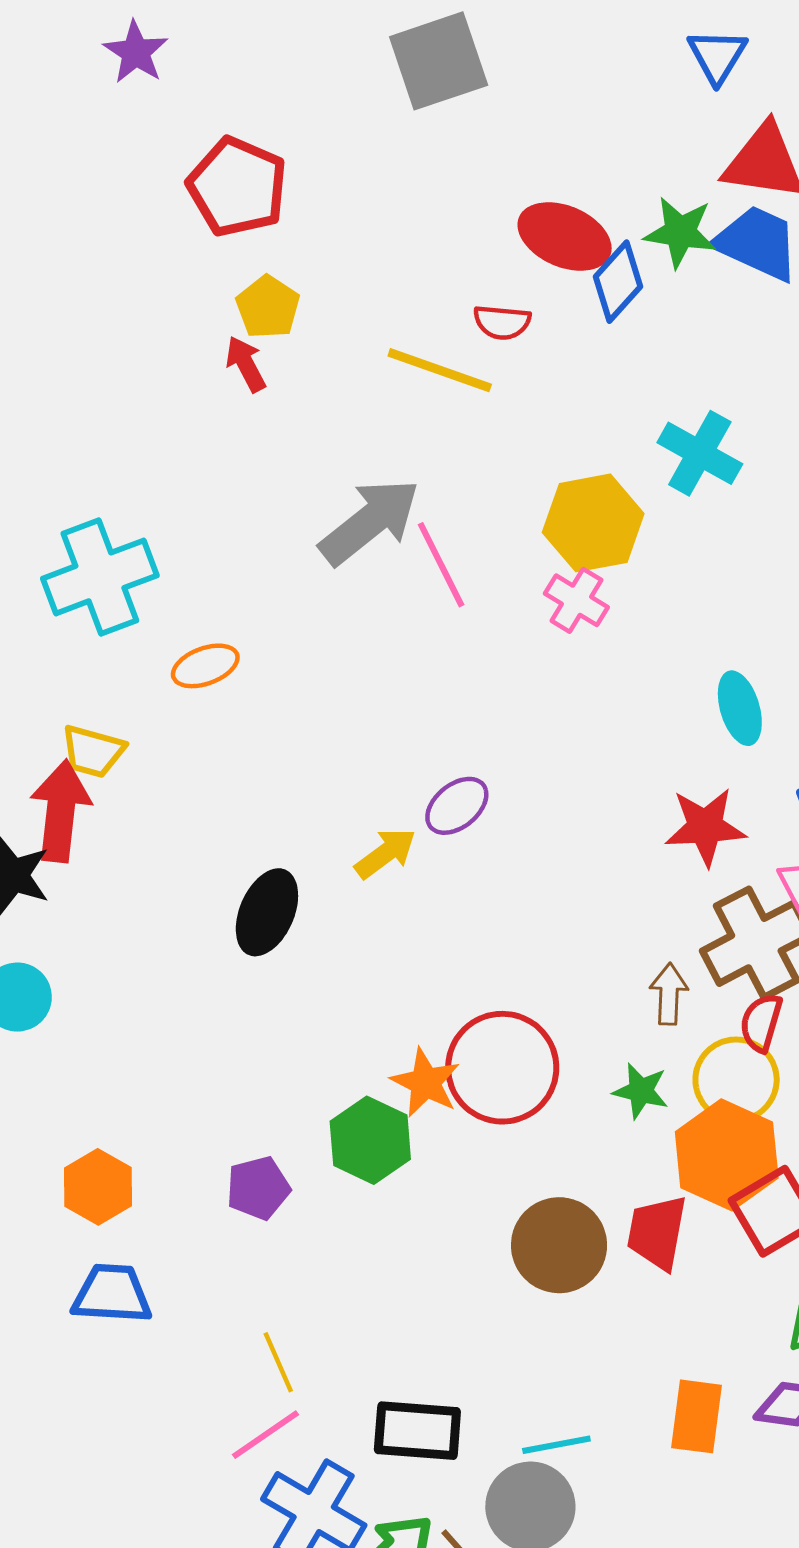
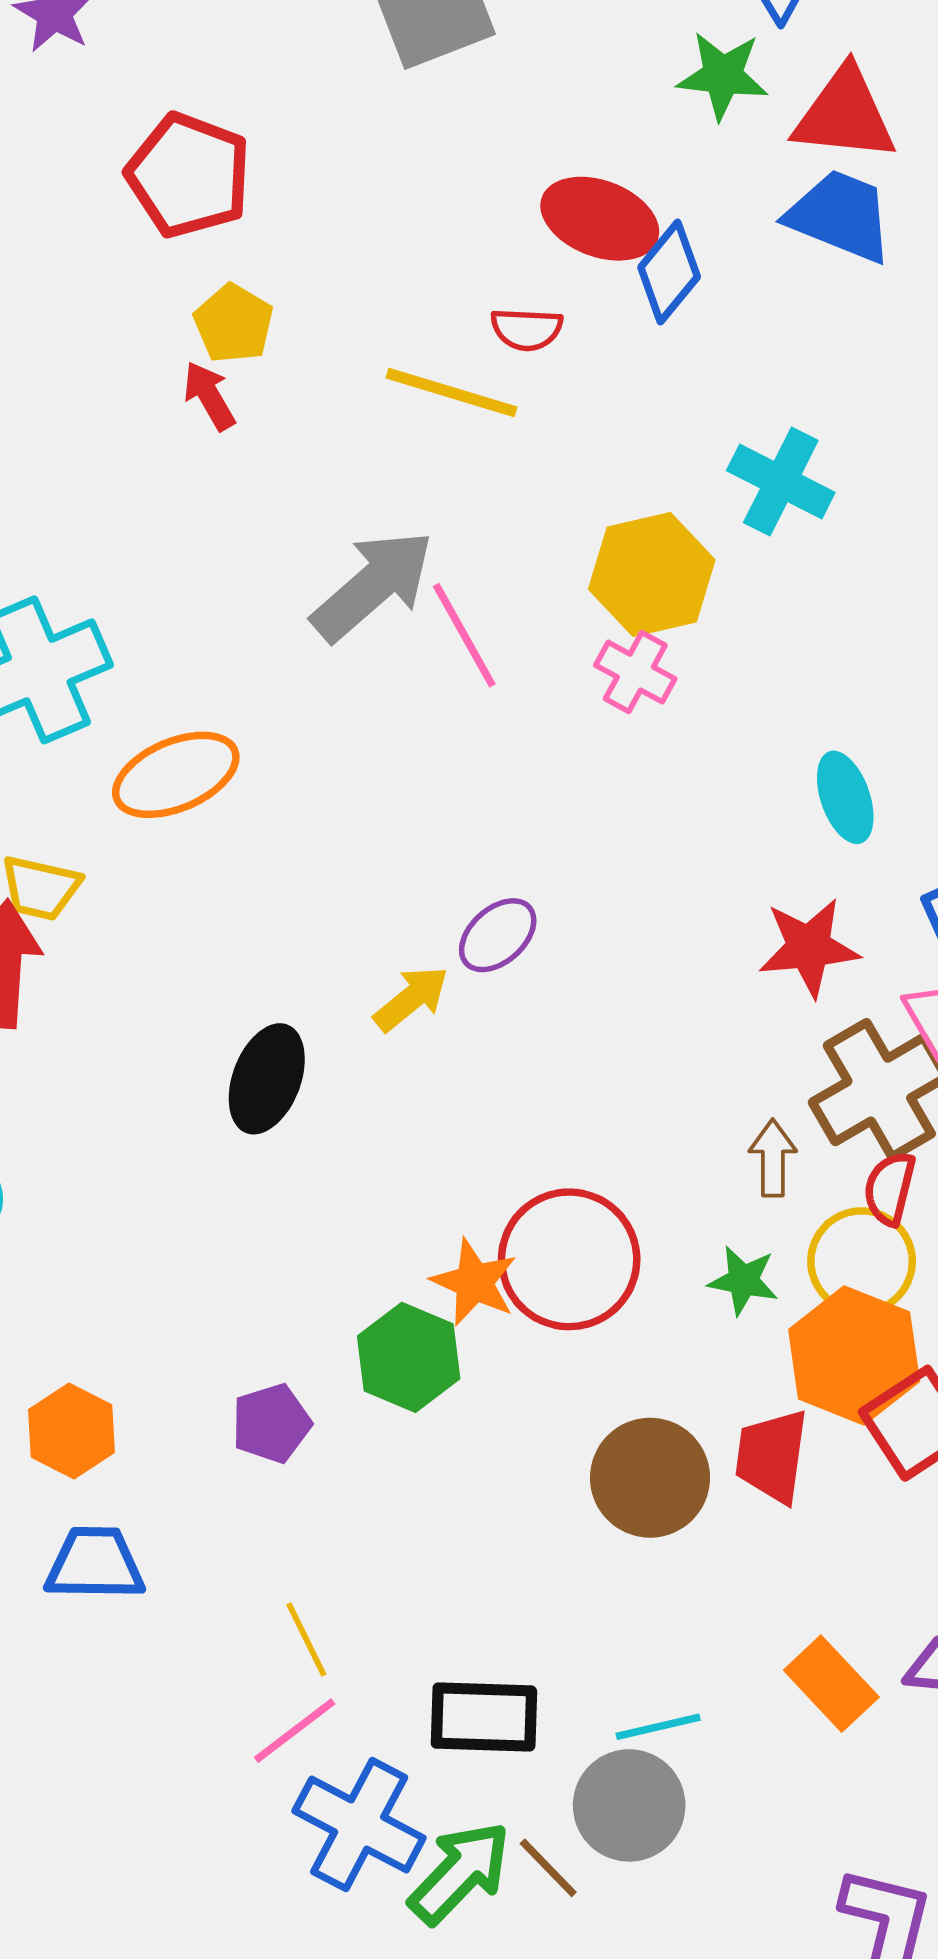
green star: (680, 232) -> (723, 75), moved
orange ellipse: (205, 666) -> (176, 775), size x1.5
orange rectangle: (697, 1416) -> (831, 1684), turned -48

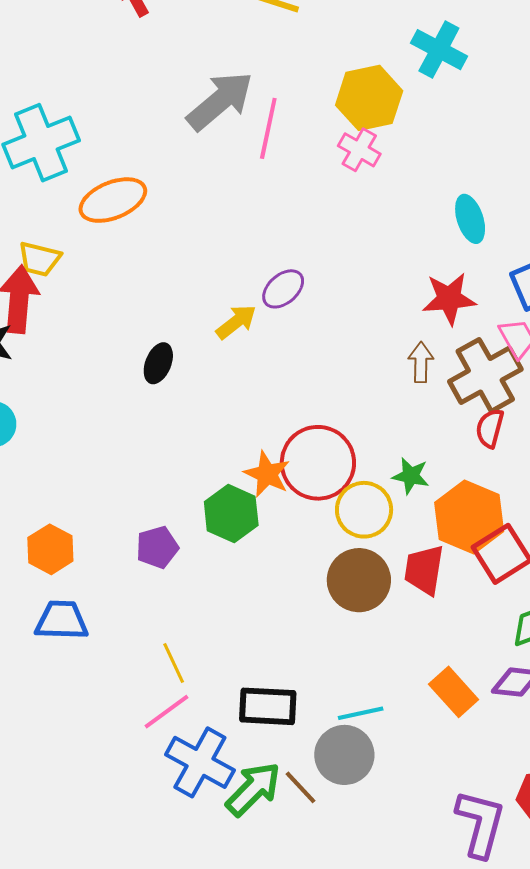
pink line: (464, 635) -> (268, 128), turned 40
black ellipse: (267, 1079) -> (158, 363), size x0.7
brown arrow: (773, 1158) -> (421, 362), moved
yellow circle: (862, 1261) -> (364, 510), moved

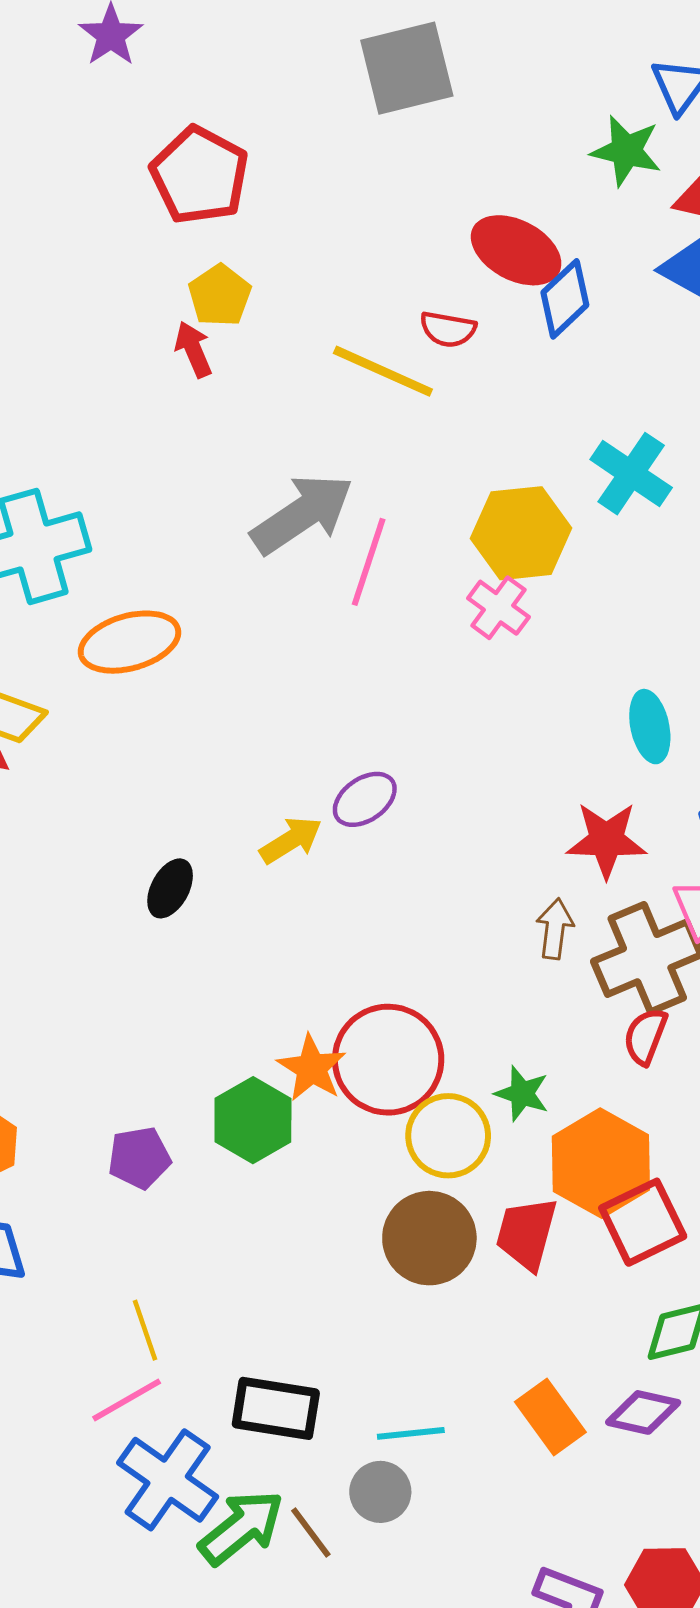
gray circle: (344, 755) -> (380, 1492), size x0.7

